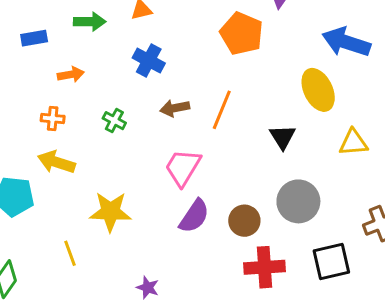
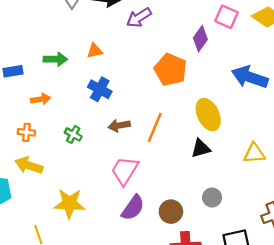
yellow ellipse: (318, 90) -> (208, 115), moved
black triangle: (283, 137) -> (201, 148), turned 45
gray circle: (298, 201) -> (212, 197), size x0.6

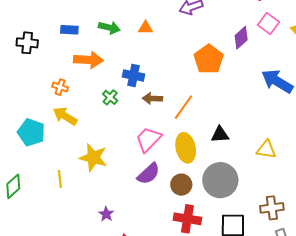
blue cross: (100, 89) -> (134, 76), moved, turned -30
orange arrow: (41, 99) -> (88, 60), size x1.6
yellow ellipse: (208, 115) -> (186, 148), moved
orange cross: (26, 132) -> (60, 87), moved
gray circle: (212, 197) -> (220, 180), size x2.0

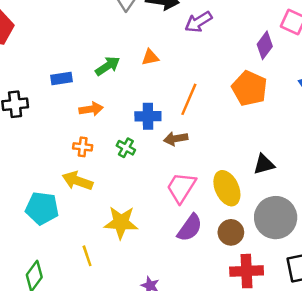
green arrow: (109, 28) -> (108, 66), turned -35
orange pentagon: (209, 59) -> (249, 88), moved
orange arrow: (88, 60) -> (91, 109), size x0.7
orange cross: (60, 87) -> (83, 147), moved
orange line: (184, 107) -> (189, 99), moved

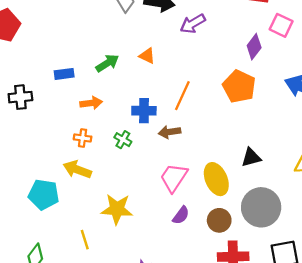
orange triangle: (150, 57) -> (147, 56), turned 36
purple semicircle: (190, 228) -> (181, 215), size x0.7

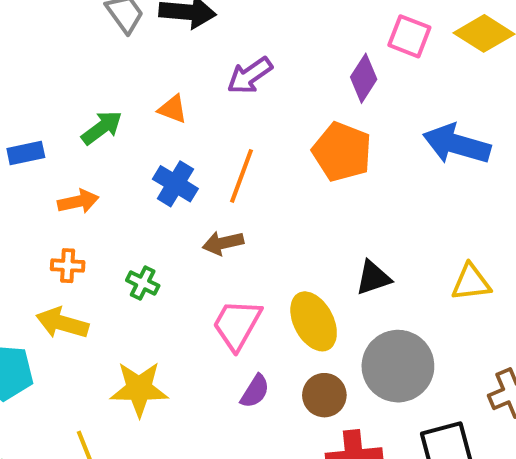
purple arrow: (193, 24) -> (250, 76), moved
blue cross: (144, 111) -> (175, 184), moved, turned 35
green cross: (123, 140) -> (143, 283), moved

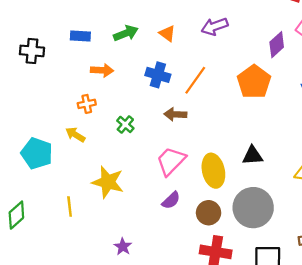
blue cross: (175, 184) -> (158, 75), turned -30
orange cross: (68, 266) -> (87, 104), turned -30
yellow arrow: (62, 323) -> (75, 135), size x0.7

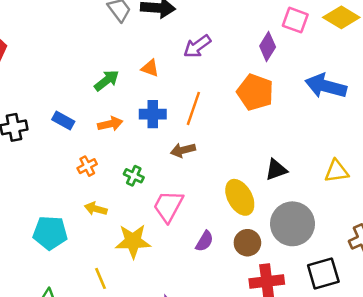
blue rectangle: (80, 36) -> (63, 120), moved, turned 42
orange arrow: (102, 70) -> (110, 124), moved
yellow arrow: (75, 135) -> (96, 209), moved
pink trapezoid: (171, 161) -> (168, 206), moved

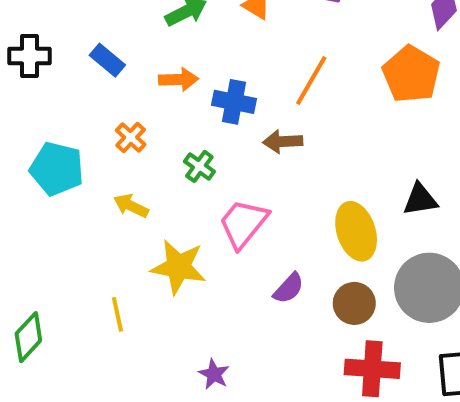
blue cross: (153, 114) -> (234, 102), moved
orange cross: (87, 166) -> (131, 137), turned -30
cyan pentagon: (50, 233) -> (57, 169), moved

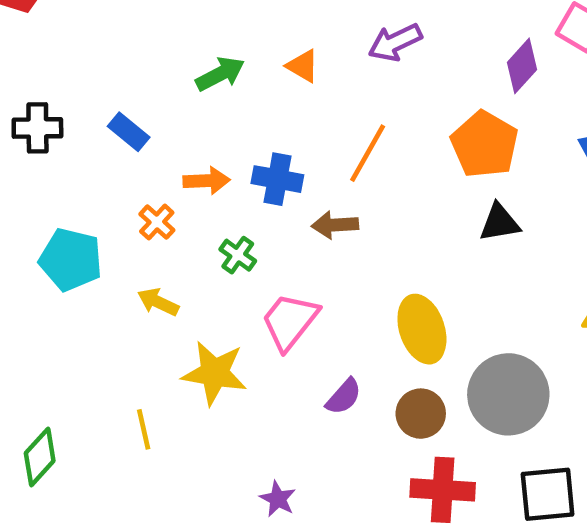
orange arrow: (179, 79) -> (207, 181), moved
black triangle: (420, 199) -> (500, 223), moved
purple star: (214, 374) -> (278, 499), moved

